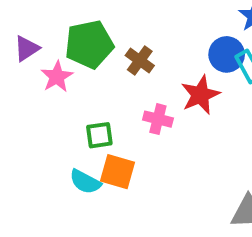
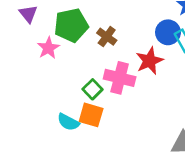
purple triangle: (27, 48) -> (28, 14), moved, turned -36
pink cross: (158, 119) -> (120, 78), size x1.5
green square: (99, 135) -> (92, 89), moved, turned -36

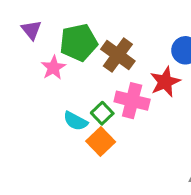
brown cross: (107, 37) -> (118, 55), size x1.5
orange square: (91, 115) -> (101, 141), turned 30
cyan semicircle: (68, 122) -> (75, 121), moved

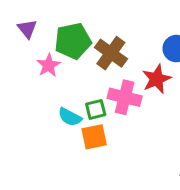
green square: (102, 113) -> (96, 109), turned 30
orange square: (101, 141) -> (94, 137), turned 32

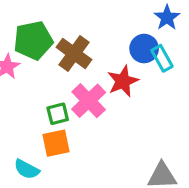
pink cross: (125, 97) -> (89, 101), turned 32
cyan semicircle: (70, 117) -> (27, 169), moved

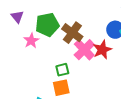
pink cross: (89, 101) -> (84, 50), moved

